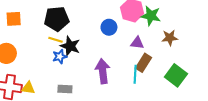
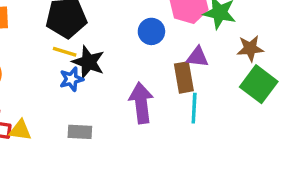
brown rectangle: (144, 63) -> (184, 77), moved, turned -42
green square: (176, 75) -> (259, 84), moved

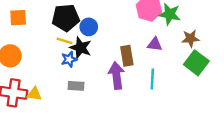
blue circle: (151, 31) -> (89, 27), moved
brown rectangle: (184, 77) -> (127, 56), moved
gray rectangle: (80, 132) -> (76, 86), moved

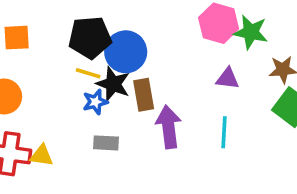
blue circle: (89, 27) -> (126, 52), size x1.5
brown rectangle: (127, 56) -> (144, 95), moved

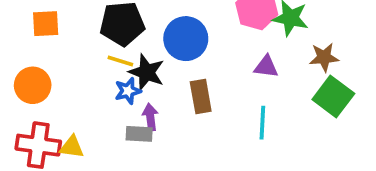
blue circle: (126, 52) -> (186, 39), moved
brown rectangle: (144, 95) -> (201, 97), moved
purple arrow: (169, 127) -> (150, 117), moved, size x0.6

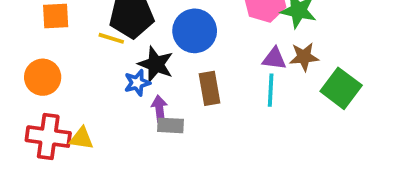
brown star: (324, 57) -> (304, 57), moved
yellow line: (120, 61) -> (111, 38), moved
cyan line: (262, 123) -> (271, 90), moved
gray rectangle: (139, 134) -> (171, 125), moved

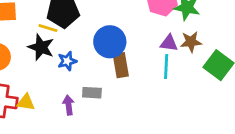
blue circle: (195, 31) -> (110, 42), moved
black star: (156, 64) -> (41, 47), moved
purple arrow: (159, 109) -> (69, 105), moved

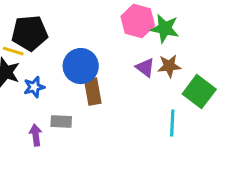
purple triangle: (169, 43) -> (145, 68), turned 30
cyan line: (166, 67) -> (172, 123), moved

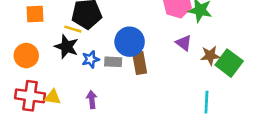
brown star: (169, 66) -> (210, 56), moved
gray rectangle: (61, 122) -> (113, 62), moved
cyan line: (172, 123) -> (206, 102), moved

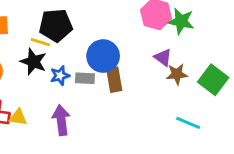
brown star: (210, 56) -> (177, 74), moved
purple arrow: (92, 100) -> (61, 120), size x1.5
cyan line: (206, 102) -> (188, 123), turned -70

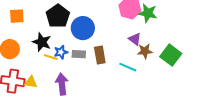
black pentagon: (56, 25) -> (58, 16), turned -30
yellow line: (40, 42) -> (51, 57), moved
blue circle: (103, 56) -> (83, 28), moved
cyan line: (188, 123) -> (128, 67), moved

